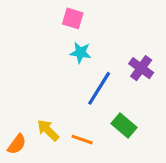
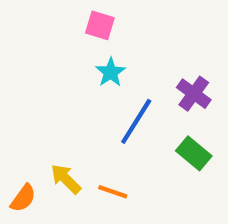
cyan star: (81, 53) -> (111, 72), turned 30
green rectangle: (124, 126) -> (194, 153), moved

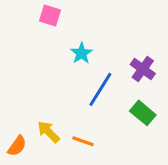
pink square: (100, 25) -> (50, 16), moved

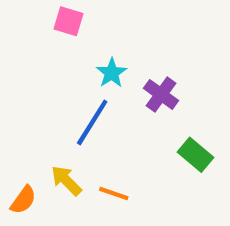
purple cross: (143, 69) -> (161, 94), moved
blue line: (100, 89) -> (92, 122), moved

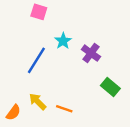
blue line: (92, 122) -> (36, 60), moved

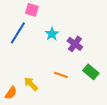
blue line: (36, 60) -> (18, 33), moved
orange line: (64, 109) -> (61, 75), moved

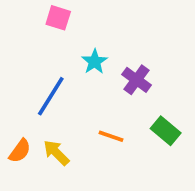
blue line: (18, 33) -> (51, 96), moved
orange semicircle: (11, 93) -> (20, 151), moved

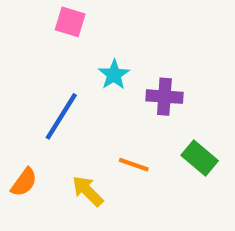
purple cross: (136, 80) -> (164, 97), turned -32
yellow arrow: (56, 153) -> (88, 191), moved

